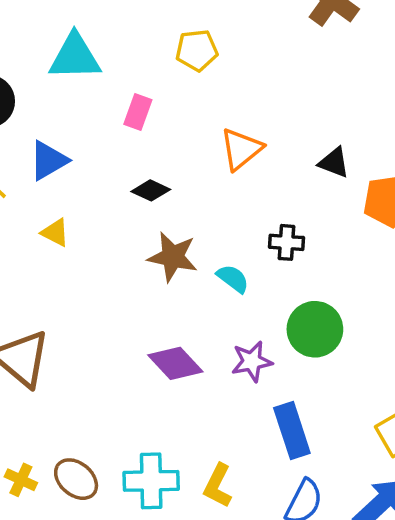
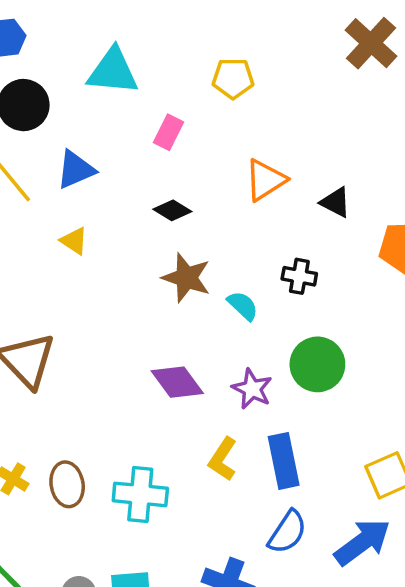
black triangle: (334, 163) -> (335, 202), moved
purple star: (252, 361) -> (252, 389), turned 30
brown ellipse: (76, 479) -> (67, 484), turned 33
yellow L-shape: (218, 486) -> (223, 459), moved

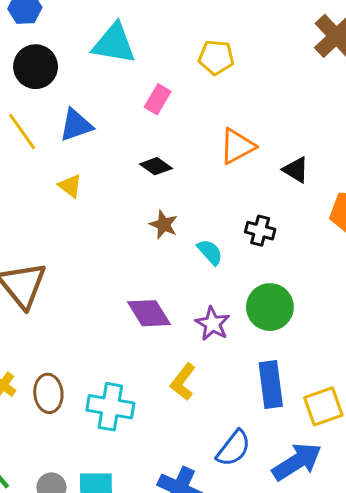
brown star: (186, 278) -> (164, 225), size x0.7
blue rectangle: (284, 461) -> (271, 385), moved

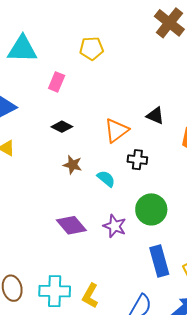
orange triangle: (237, 146) -> (117, 130), moved
yellow L-shape: (183, 382) -> (90, 296), moved

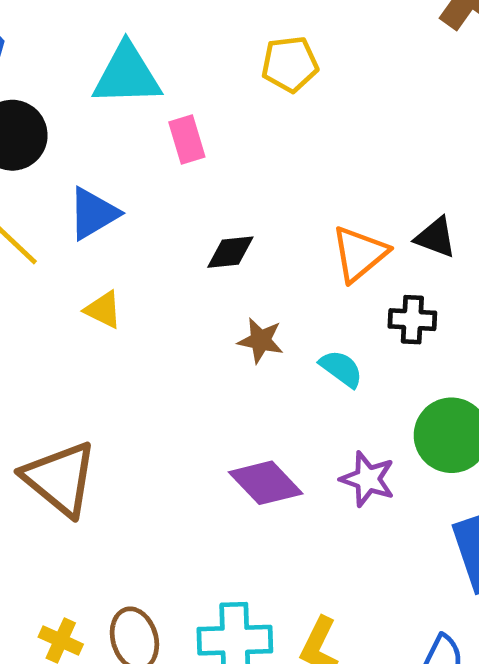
pink rectangle: (57, 82) -> (187, 139), moved, turned -36
black triangle: (155, 116) -> (436, 237), moved
black diamond: (62, 127) -> (230, 252), turned -30

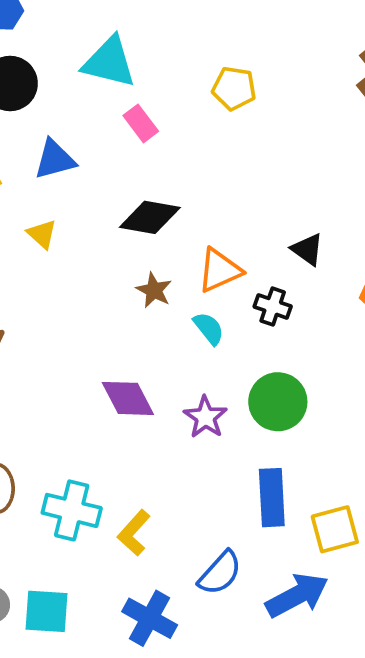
pink rectangle: (187, 139) -> (141, 123), turned -36
black diamond: (230, 252) -> (150, 217), size x1.5
orange triangle: (359, 254) -> (219, 270), moved

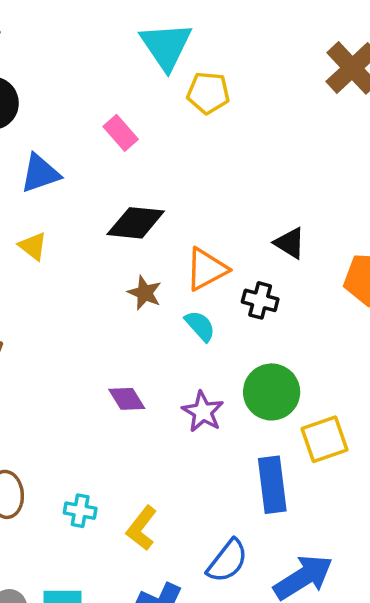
cyan triangle: (109, 62) -> (166, 46), moved, turned 46
purple diamond: (128, 398) -> (127, 399), size x0.7
cyan cross: (72, 510) -> (80, 511), size x0.6
yellow square: (335, 529) -> (324, 439), moved

